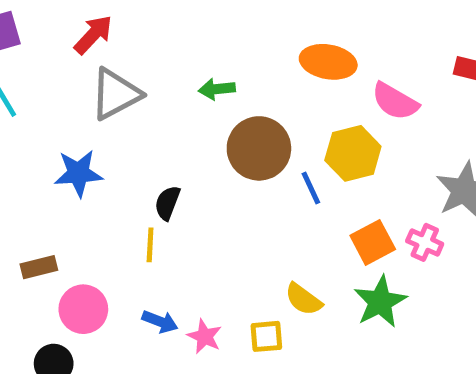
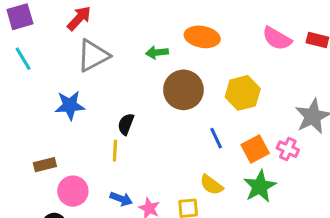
orange ellipse: (328, 62) -> (202, 37), moved
pink semicircle: (395, 101) -> (277, 38), moved
blue line: (311, 188) -> (216, 138), moved

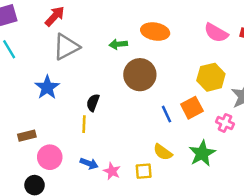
yellow hexagon: (243, 93) -> (211, 77), moved
blue star: (70, 105) -> (47, 87), turned -30
orange square: (255, 149) -> (192, 108), moved

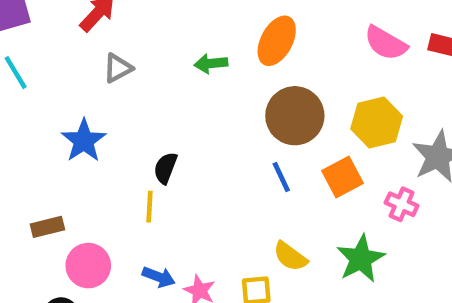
orange ellipse: (155, 32) -> (277, 41), turned -72
gray triangle: (66, 47) -> (118, 68), size x0.6
brown circle: (140, 75) -> (295, 116), moved
blue line: (167, 114) -> (281, 177), moved

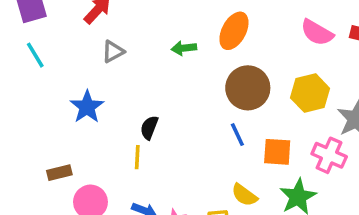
orange square: (343, 177) -> (277, 152), moved, turned 32
pink cross: (402, 204) -> (329, 155), size x1.4

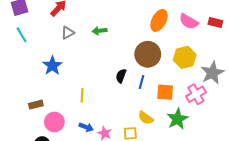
orange ellipse: (234, 31) -> (159, 20), moved
green arrow: (184, 48) -> (100, 31), moved
black semicircle: (149, 128) -> (121, 76), moved
blue line: (237, 135) -> (142, 82), turned 40
pink cross: (329, 155) -> (196, 94), turned 36

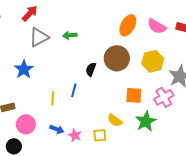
gray triangle: (68, 33) -> (39, 37), size x1.5
black semicircle: (121, 76) -> (91, 69), moved
blue line: (142, 82) -> (74, 90), moved

